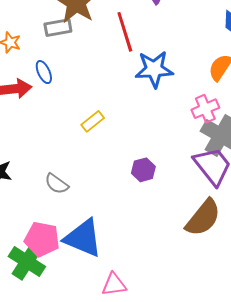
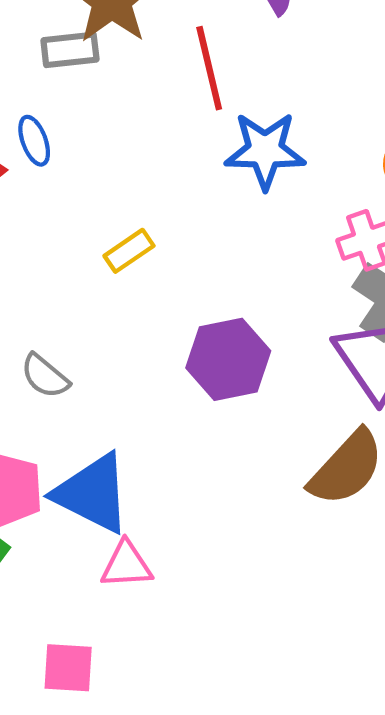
purple hexagon: (143, 170) -> (228, 359), size x1.6
pink triangle: (114, 285) -> (126, 565), moved

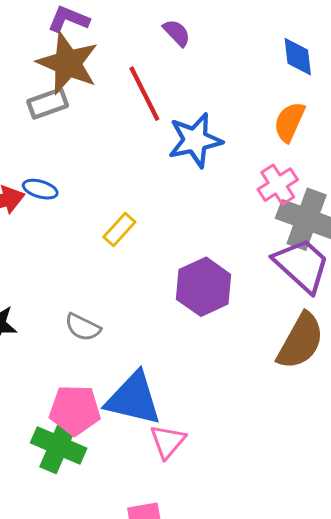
blue ellipse: (34, 141) -> (40, 189), moved, turned -40
pink triangle: (126, 565) -> (168, 441), turned -33

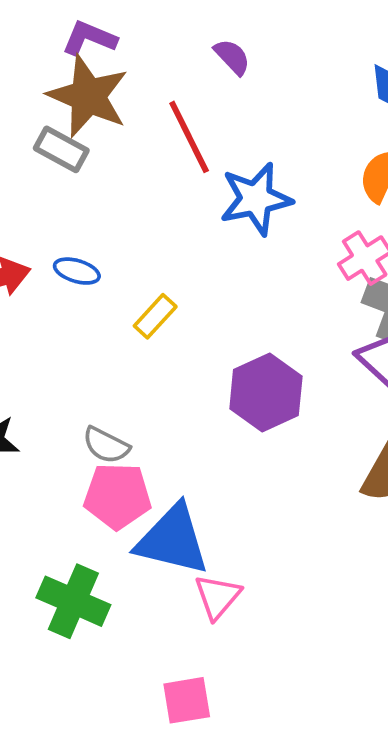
gray rectangle: (48, 104) -> (61, 149), turned 48
blue ellipse: (40, 189) -> (77, 271), moved
pink pentagon: (75, 410) -> (117, 496), moved

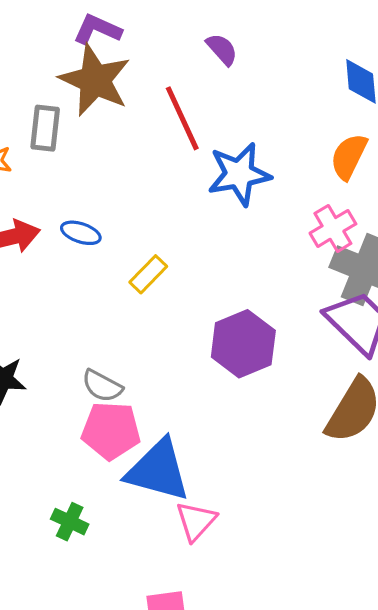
gray rectangle: (61, 149) -> (45, 128), moved, turned 66
green cross: (73, 601) -> (70, 522), size x0.6

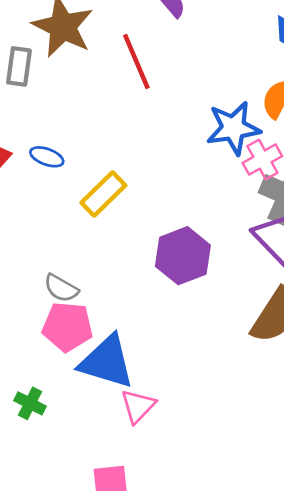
blue star: (239, 174) -> (233, 128), moved
yellow rectangle: (148, 274) -> (103, 194), size x1.4

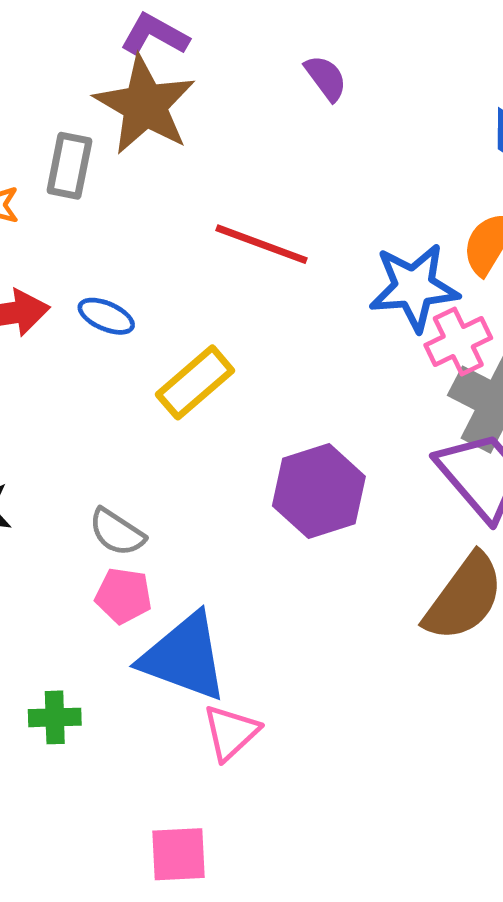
red line: (136, 61) -> (262, 244), moved, turned -50
pink pentagon: (67, 327) -> (124, 596), size x0.7
green cross: (30, 403) -> (55, 717), turned -32

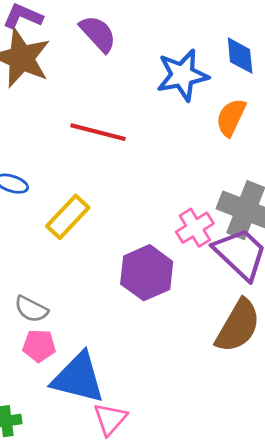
purple semicircle: (326, 78) -> (98, 34), moved, size x1.4
blue star: (414, 287) -> (182, 75), moved
pink cross: (458, 342) -> (195, 228), moved

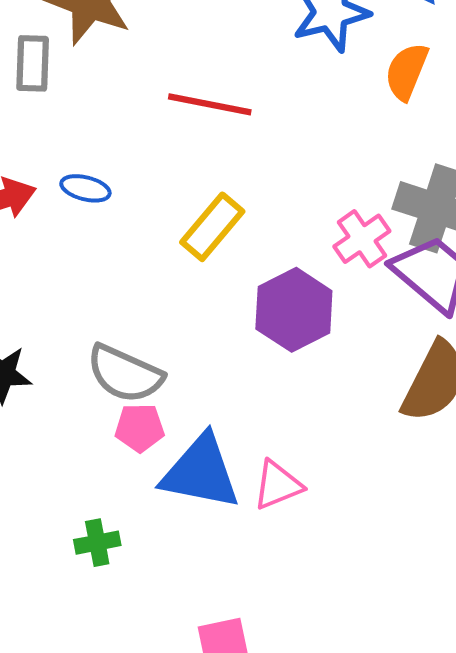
yellow rectangle: (68, 217) -> (212, 227), moved
gray semicircle: (31, 309) -> (125, 374), size x1.5
pink triangle: (110, 419) -> (278, 485), moved, turned 30

